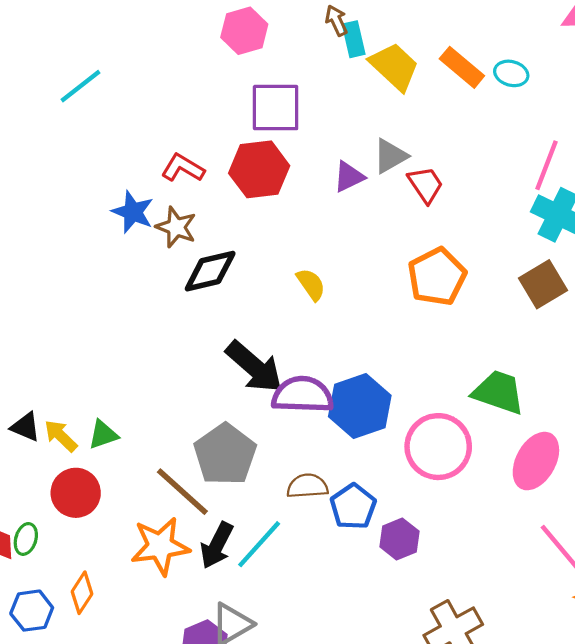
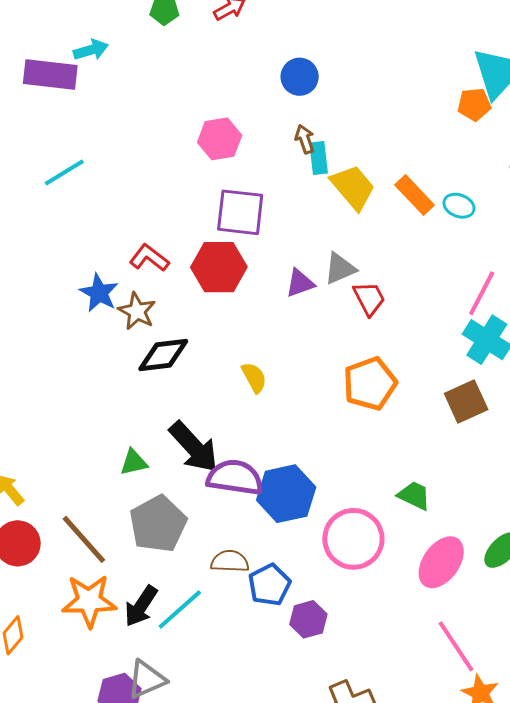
green trapezoid: (499, 392) -> (414, 495), size x0.7
green triangle: (103, 435) -> (134, 462), moved
brown line: (182, 492) -> (84, 539), moved

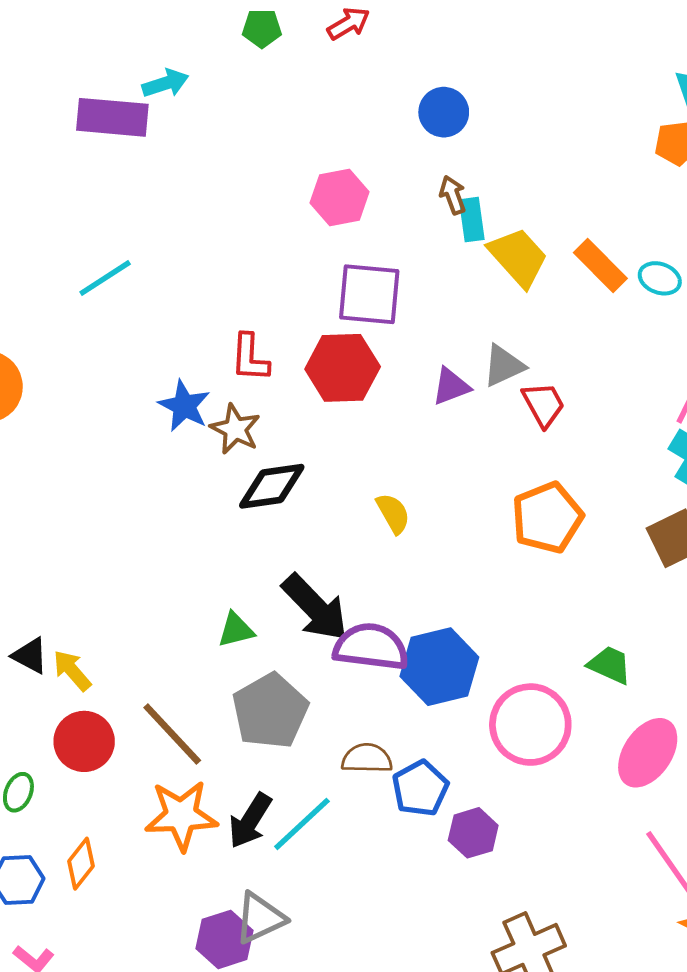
cyan line: (64, 173) -> (105, 278), moved
red L-shape: (149, 258) -> (250, 358), turned -123

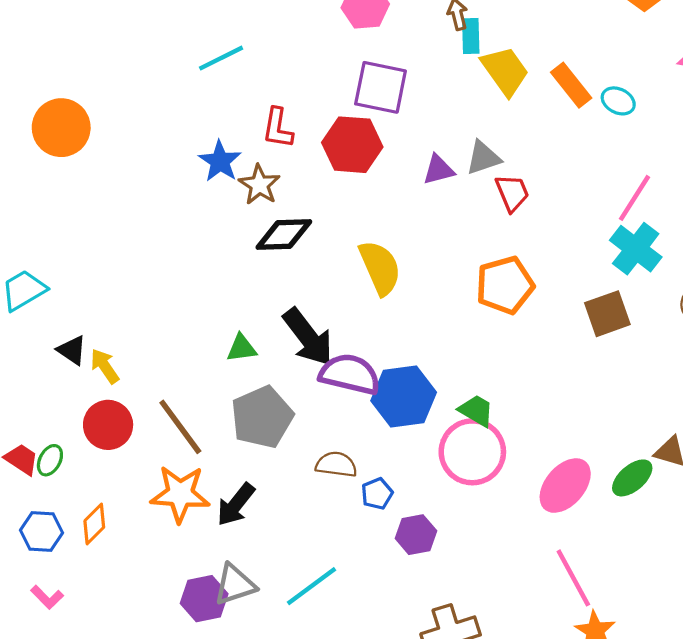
cyan line: (105, 278) -> (221, 58), moved
yellow semicircle: (393, 513) -> (380, 268), size x1.6
green trapezoid: (610, 665) -> (476, 411), moved
blue pentagon: (420, 788) -> (377, 494), size x0.7
cyan line: (302, 824) -> (312, 586), moved

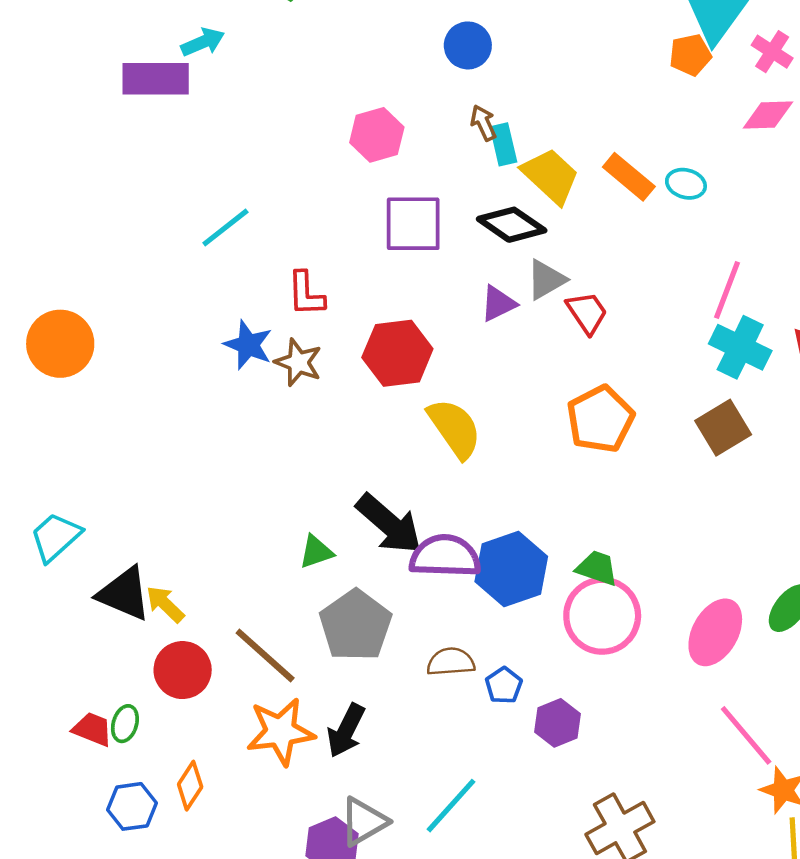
red hexagon: (352, 145) -> (397, 353), moved
black diamond: (284, 235) -> (512, 225), moved, turned 48
black triangle: (72, 350) -> (124, 594), size x1.6

